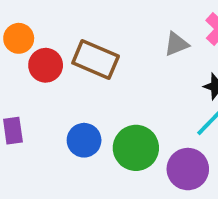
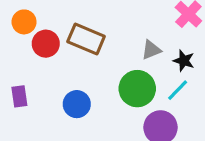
gray triangle: (176, 44) -> (151, 50), moved
green circle: (136, 148) -> (137, 89), moved

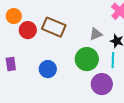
cyan line: (178, 90) -> (113, 60), turned -42

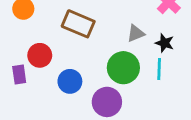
red circle: (28, 30) -> (40, 55), moved
purple circle: (102, 84) -> (107, 102), moved

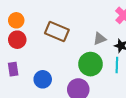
red circle: (40, 55) -> (17, 40), moved
blue circle: (70, 81) -> (43, 79), moved

